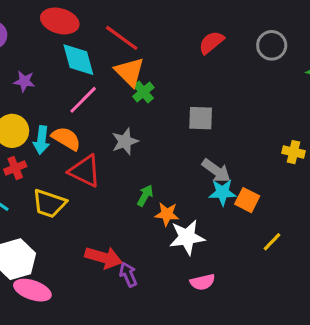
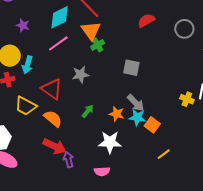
cyan diamond: (78, 60) -> (60, 17), turned 70
orange semicircle: (66, 138) -> (53, 119), moved
orange star: (167, 214) -> (117, 114), moved
pink semicircle: (202, 282) -> (102, 171), moved

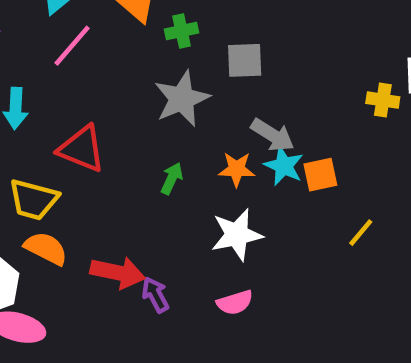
green cross: (98, 45) -> (182, 31), moved, turned 32
gray star: (81, 74) -> (182, 99), moved, size x1.4
cyan star: (137, 117) -> (284, 166), turned 30
orange semicircle: (53, 119) -> (46, 248), moved
orange square: (152, 125) -> (320, 175), turned -35

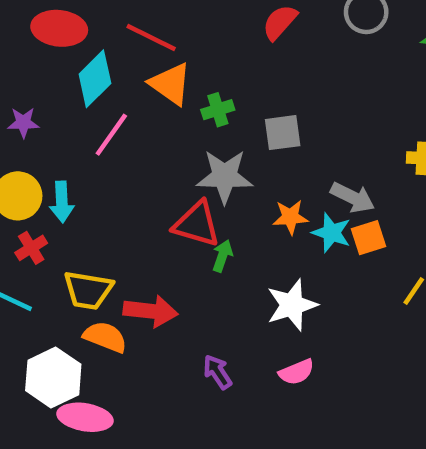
gray star: (182, 99) -> (225, 176), turned 30
gray arrow: (273, 135) -> (353, 197), moved
red triangle: (82, 149) -> (197, 224), moved
orange star: (237, 169) -> (290, 217), moved
red arrow: (118, 273) -> (150, 311), moved

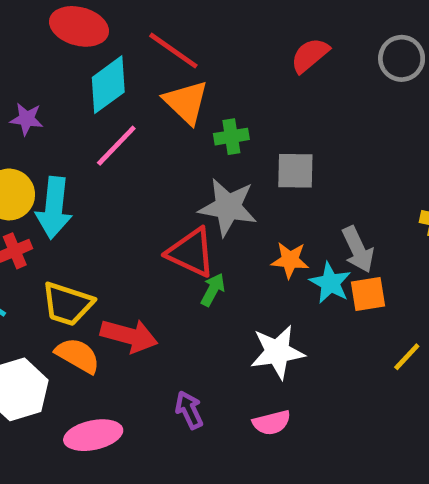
gray arrow: (353, 197) -> (358, 250), turned 30
cyan arrow: (62, 202) -> (54, 208), size x1.4
pink ellipse: (85, 417) -> (93, 435), moved, turned -30

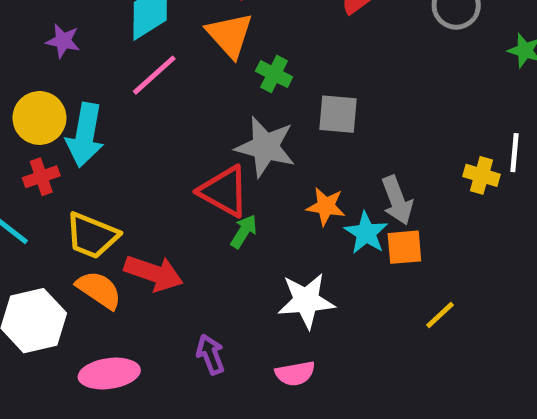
green cross: (231, 137) -> (274, 74), turned 32

